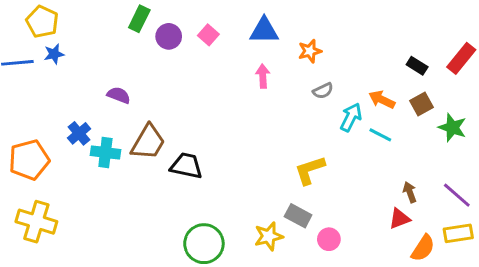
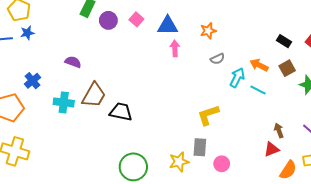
blue triangle: (264, 31) -> (168, 26), moved
blue cross: (79, 133) -> (33, 81), moved
gray rectangle: (298, 216) -> (200, 147), turned 66

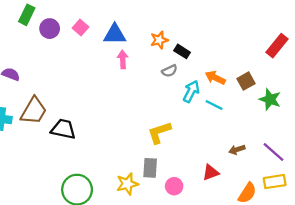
black rectangle: (284, 41) -> (182, 51), moved
brown arrow: (279, 131) -> (237, 150), turned -88
red triangle: (272, 149) -> (211, 172), moved

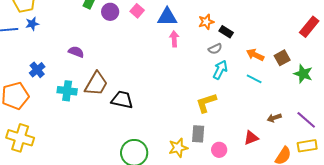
cyan arrow: (191, 91) -> (220, 70), moved

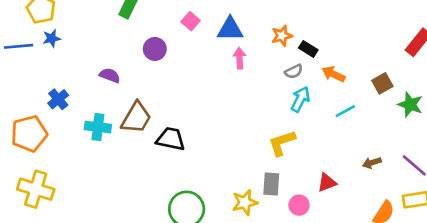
purple circle: (110, 12) -> (155, 49), moved
orange arrow: (255, 55) -> (333, 74), moved
cyan line: (254, 79) -> (345, 111), turned -56
red triangle: (251, 138) -> (327, 183), moved

